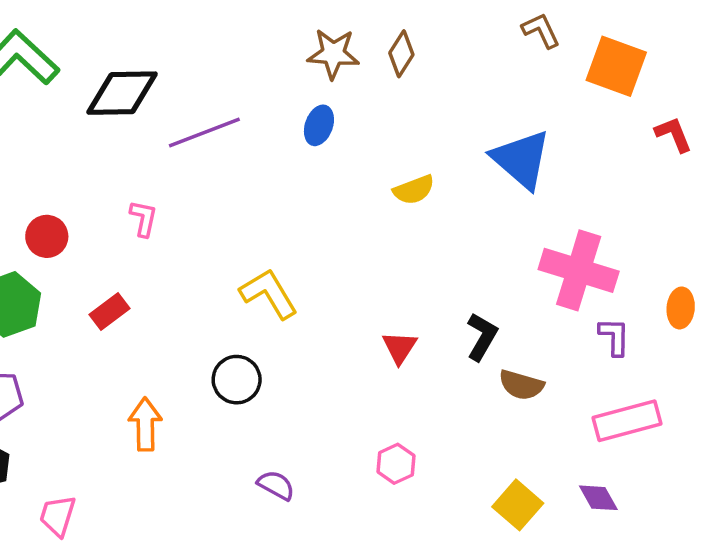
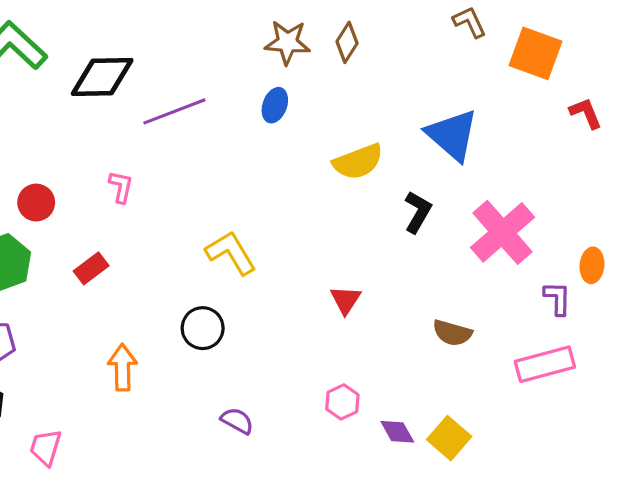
yellow semicircle: (414, 190) -> (358, 162), size x1.4
pink cross: (579, 270) -> (503, 232), turned 32
black L-shape: (482, 337) -> (418, 212), moved
purple L-shape: (614, 337) -> (557, 298), moved
purple diamond: (598, 498) -> (397, 432), moved

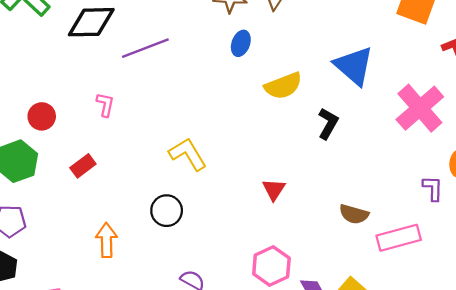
blue ellipse: (275, 105) -> (241, 43), moved
pink cross: (503, 232) -> (420, 108), moved
pink rectangle: (545, 364) -> (399, 238), moved
pink hexagon: (342, 402) -> (271, 266), size x1.5

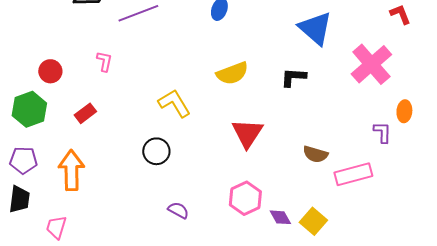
yellow semicircle: (283, 86) -> (232, 73), moved
black L-shape: (328, 123) -> (293, 77), turned -116
red triangle: (274, 189) -> (247, 133), size x1.6
orange arrow: (107, 240) -> (71, 170), moved, size x1.4

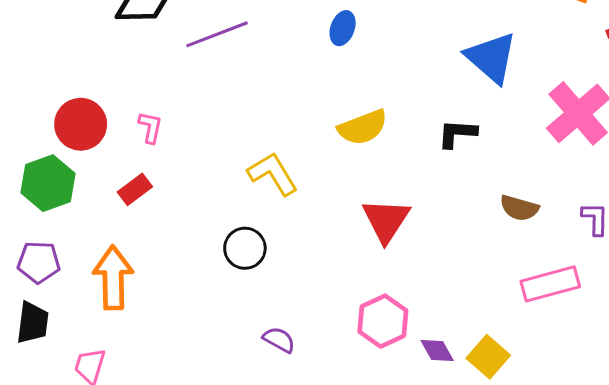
pink L-shape: (104, 61) -> (150, 127), moved
red circle: (50, 71) -> (81, 124), size x1.4
brown semicircle: (315, 154) -> (519, 208), moved

